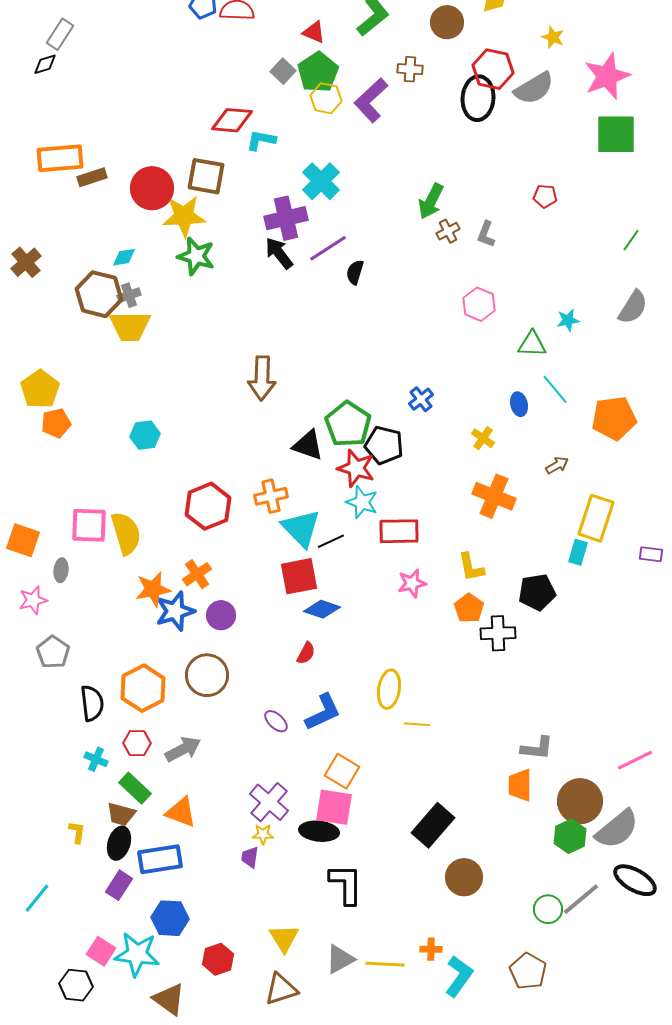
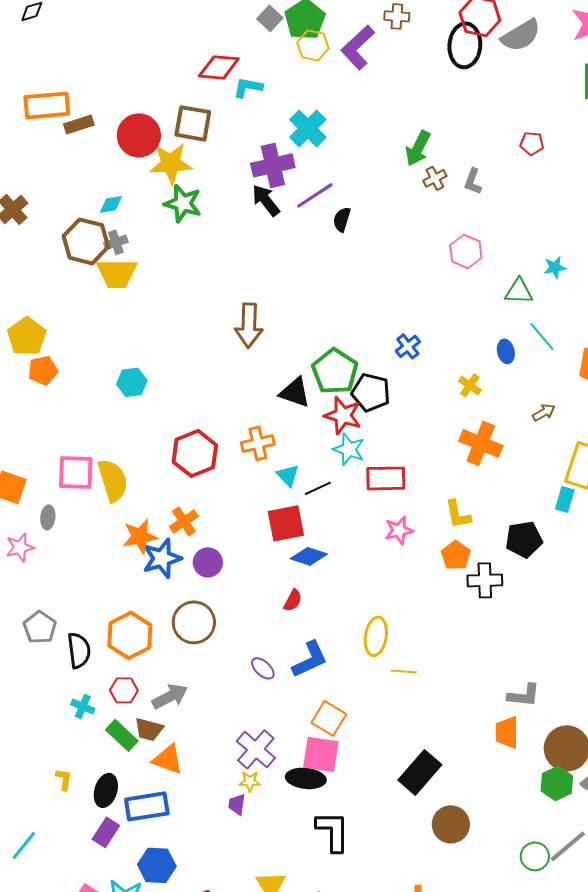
cyan triangle: (301, 528) -> (288, 475), size x0.6
gray pentagon: (53, 652) -> (40, 627), moved
brown trapezoid: (121, 814) -> (149, 729), moved

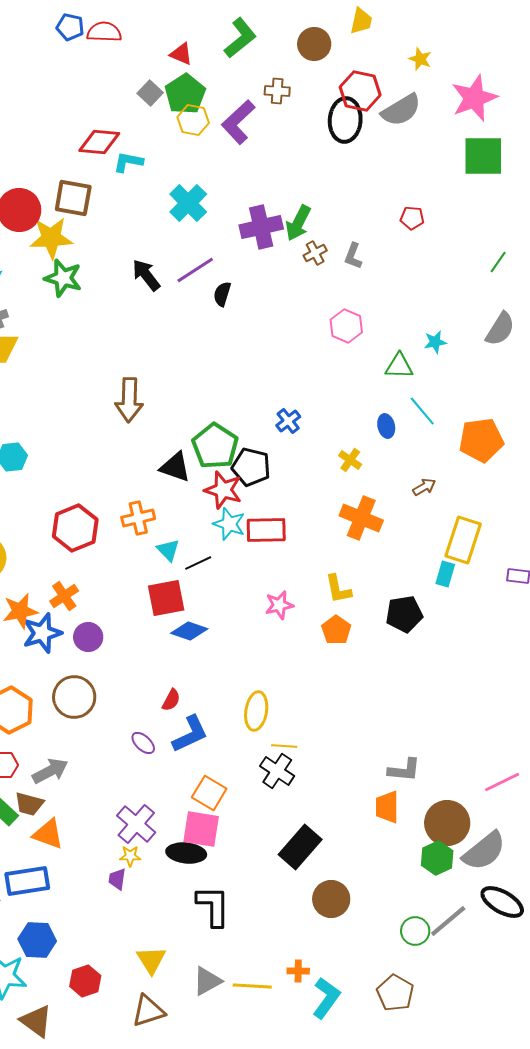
purple cross: (273, 165) -> (261, 227), moved
red rectangle: (386, 478) -> (266, 530), moved
black cross: (485, 580) -> (277, 771), moved, turned 36
red semicircle: (293, 600) -> (171, 700), moved

